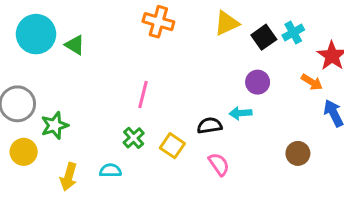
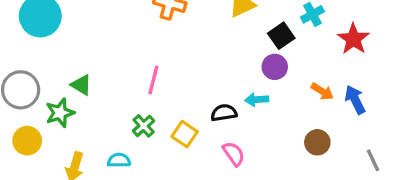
black square: (264, 37) -> (281, 36), moved
green triangle: (75, 45) -> (81, 85), moved
orange arrow: (312, 82) -> (322, 91), moved

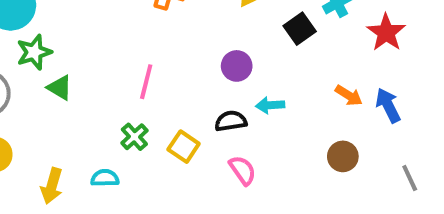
purple circle: (275, 67) -> (237, 66), moved
green star: (60, 113) -> (34, 52), moved

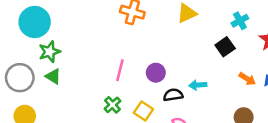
black square: (300, 29) -> (225, 47), moved
purple circle: (237, 66) -> (156, 73), moved
green triangle: (60, 88) -> (53, 76), moved

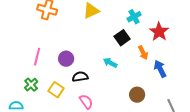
orange arrow: (247, 79) -> (143, 53), moved, turned 32
cyan arrow: (198, 85) -> (110, 63), moved, turned 32

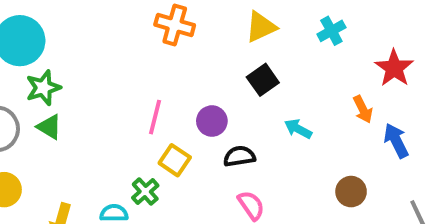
cyan cross: (134, 17) -> (331, 31), moved
black square: (122, 38) -> (263, 80), moved
green cross: (31, 85) -> (145, 192), moved
yellow square: (56, 90) -> (175, 160), moved

